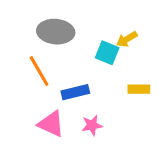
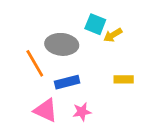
gray ellipse: (56, 32) -> (62, 44), moved
cyan square: (107, 53) -> (95, 24), moved

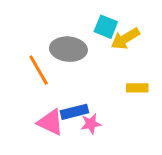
yellow arrow: (113, 35) -> (125, 39), size x1.4
blue rectangle: (67, 82) -> (74, 112), moved

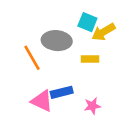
yellow rectangle: (137, 88) -> (90, 59), moved
pink star: (91, 124) -> (92, 106), moved

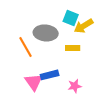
pink triangle: (42, 101) -> (34, 82), turned 30

